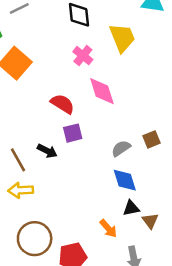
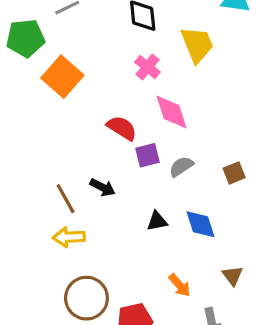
purple square: (73, 133) -> (147, 155), moved
gray semicircle: (121, 148) -> (181, 167), moved
black triangle: (131, 208) -> (157, 221), moved

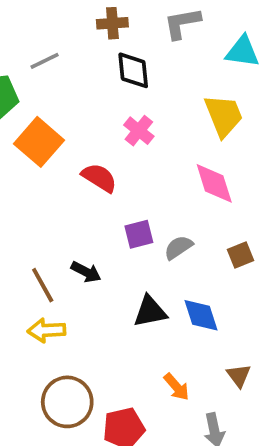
yellow trapezoid: (197, 45) -> (224, 116), moved
pink diamond: (172, 112) -> (214, 183), moved
red semicircle: (122, 128) -> (99, 178), moved
black triangle: (157, 221) -> (150, 311), size x1.4

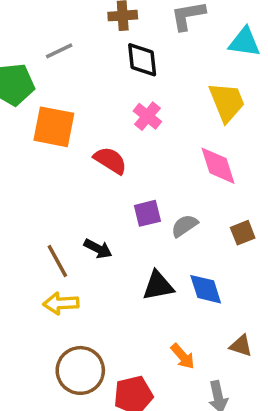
orange square: (39, 142) -> (54, 127), turned -30
brown triangle: (239, 376) -> (241, 346), turned -35

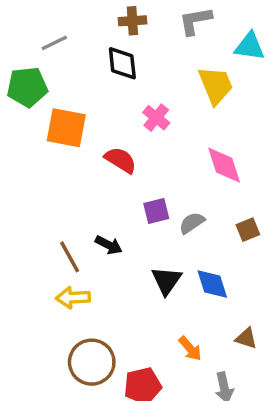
gray line: (59, 51) -> (54, 43), moved
black diamond: (142, 60) -> (122, 63), moved
yellow trapezoid: (227, 102) -> (216, 85), moved
black triangle: (158, 286) -> (166, 281), turned -44

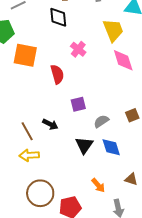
red semicircle: (121, 160) -> (57, 74), turned 42
pink diamond: (224, 165) -> (123, 60), moved
gray semicircle: (192, 223) -> (101, 121), moved

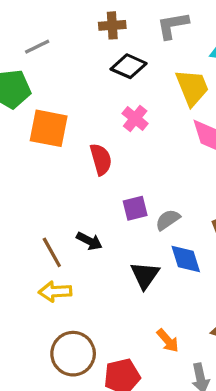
black diamond: (58, 17) -> (129, 66), moved, turned -60
gray semicircle: (101, 121) -> (168, 220), moved
blue diamond: (111, 147) -> (186, 259), moved

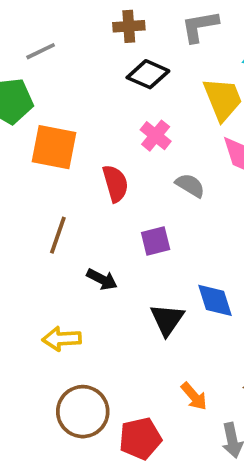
gray semicircle: (168, 220) -> (190, 185), moved, turned 65
brown line: (52, 252) -> (58, 235), moved, turned 48

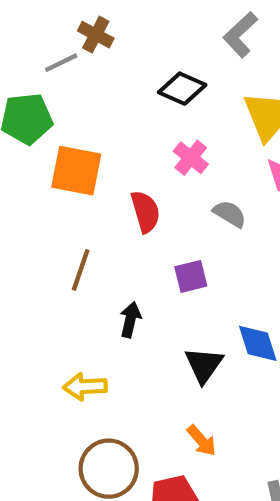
brown cross: (129, 26) -> (96, 35), moved, turned 32
gray L-shape: (200, 26) -> (240, 35), turned -33
black arrow: (102, 279) -> (130, 320), turned -104
orange arrow: (194, 396) -> (202, 441), moved

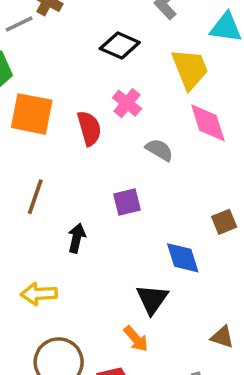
red semicircle: (145, 212) -> (89, 128), moved
black triangle: (204, 365) -> (152, 299), moved

